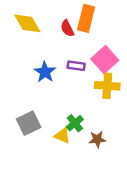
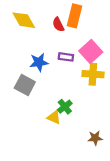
blue star: (45, 72) -> (39, 62), turned 30
gray square: (29, 123) -> (25, 85), moved, turned -36
brown star: (97, 139) -> (95, 138), moved

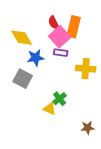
orange rectangle: (75, 16) -> (74, 27), moved
yellow diamond: (24, 20) -> (22, 38), moved
pink square: (91, 51) -> (60, 37), moved

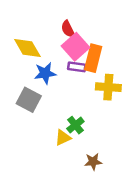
orange rectangle: (74, 27) -> (93, 58), moved
yellow triangle: (50, 109) -> (63, 138), turned -48
brown star: (88, 128) -> (93, 162), moved

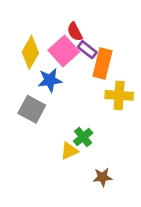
pink square: (75, 47) -> (64, 51), moved
yellow diamond: (27, 48) -> (30, 52), turned 60
purple rectangle: (77, 67) -> (87, 50), moved, turned 30

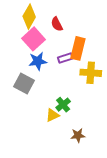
purple rectangle: (87, 50) -> (65, 58), moved, turned -56
pink square: (64, 51) -> (33, 39), moved
yellow diamond: (30, 52) -> (29, 17), moved

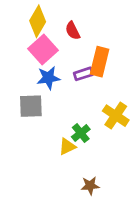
yellow cross: (91, 73) -> (116, 116), moved, turned 30
gray square: (24, 83) -> (31, 106), turned -30
brown star: (78, 135) -> (90, 186), moved

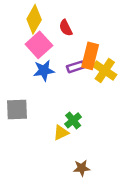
gray square: (31, 106) -> (17, 109), moved
yellow cross: (116, 116) -> (105, 70), moved

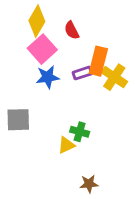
green cross: (73, 120) -> (80, 132), turned -35

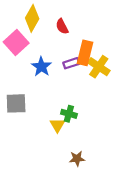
pink square: (42, 49) -> (16, 43), moved
blue star: (48, 77) -> (41, 67), turned -30
yellow triangle: (66, 145) -> (57, 125), turned -35

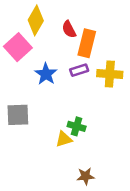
orange rectangle: (85, 53) -> (87, 43), moved
yellow cross: (99, 67) -> (110, 74), turned -30
yellow triangle: (57, 125) -> (64, 139), turned 42

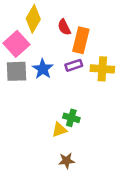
gray square: (18, 115) -> (16, 71), moved
brown star: (86, 176) -> (67, 161), moved

